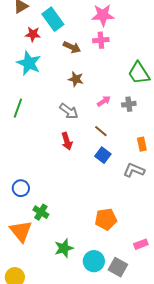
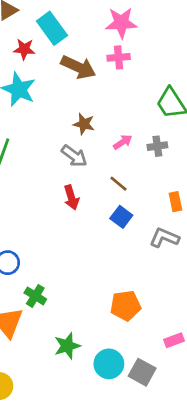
brown arrow: (72, 47) -> (78, 67), size x1.4
brown star: (76, 79) -> (84, 124), moved

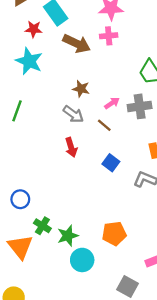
gray cross: (157, 146) -> (140, 106), size x1.5
brown line: (119, 184) -> (104, 125), moved
green star: (67, 346) -> (68, 236), moved
cyan circle: (109, 364) -> (82, 260), moved

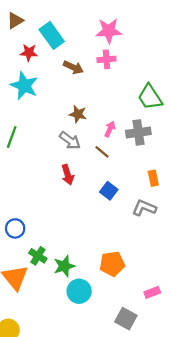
brown arrow: (77, 44) -> (73, 67), size x0.7
pink arrow: (112, 103) -> (110, 129), turned -32

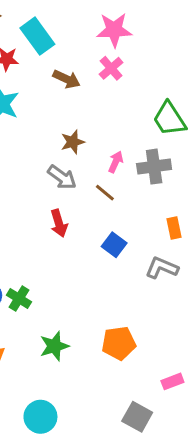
pink cross: (106, 59) -> (111, 68), turned -36
brown star: (78, 114) -> (73, 142), turned -30
green cross: (38, 256) -> (19, 299), moved
cyan circle: (79, 291) -> (40, 417), moved

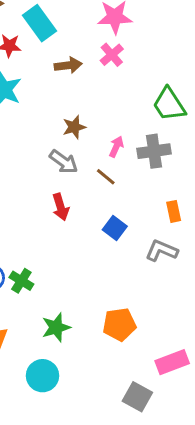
brown arrow: (67, 79) -> (68, 65), turned -32
pink rectangle: (172, 381) -> (172, 362), size x1.5
cyan circle: (40, 417) -> (42, 376), moved

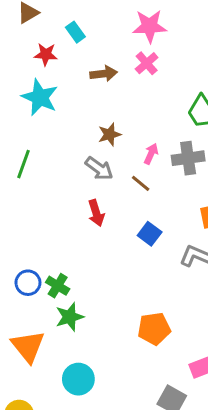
cyan rectangle: (39, 23) -> (75, 32), size x0.6
green star: (56, 327) -> (69, 317), moved

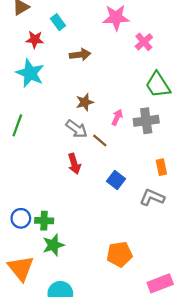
pink cross: (147, 63) -> (144, 42), moved
brown line: (141, 183) -> (100, 141), moved
green cross: (58, 286) -> (44, 221), turned -30

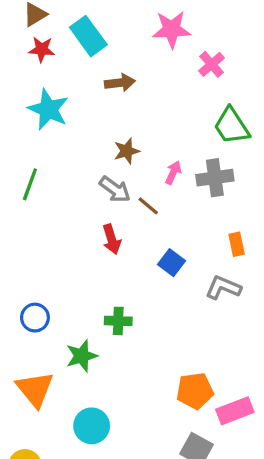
cyan rectangle: (58, 22) -> (88, 36), size x1.6
red star: (35, 40) -> (42, 49), moved
green cross: (44, 221) -> (118, 321), moved
orange pentagon: (120, 254) -> (195, 391), moved

